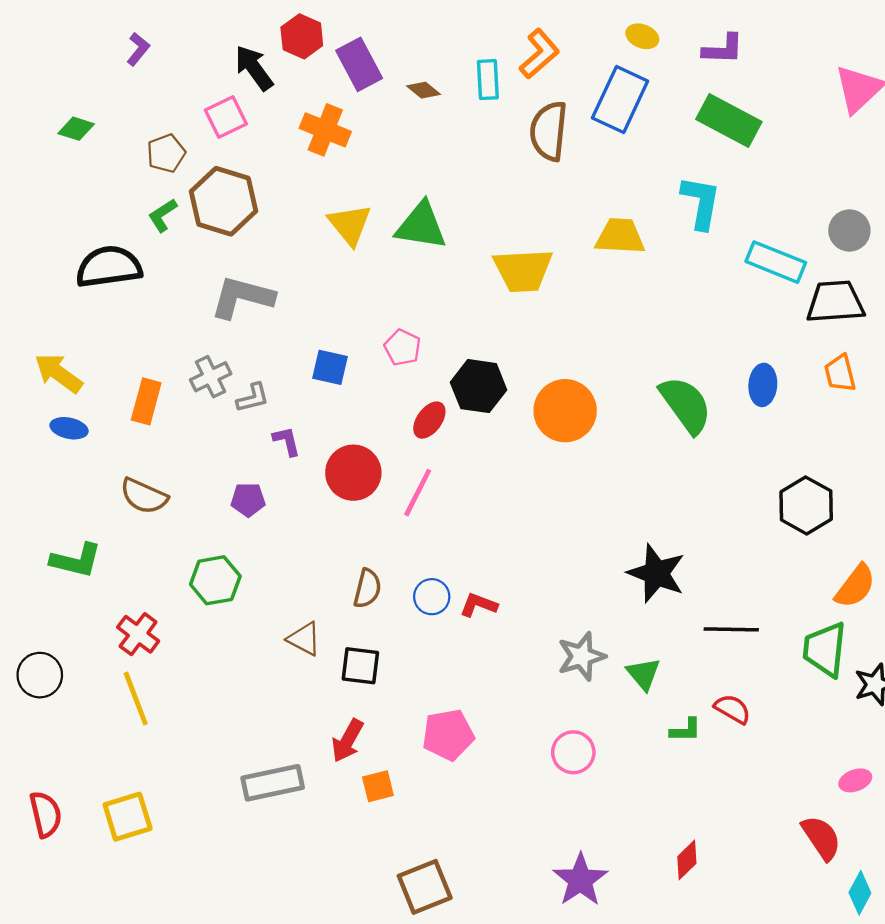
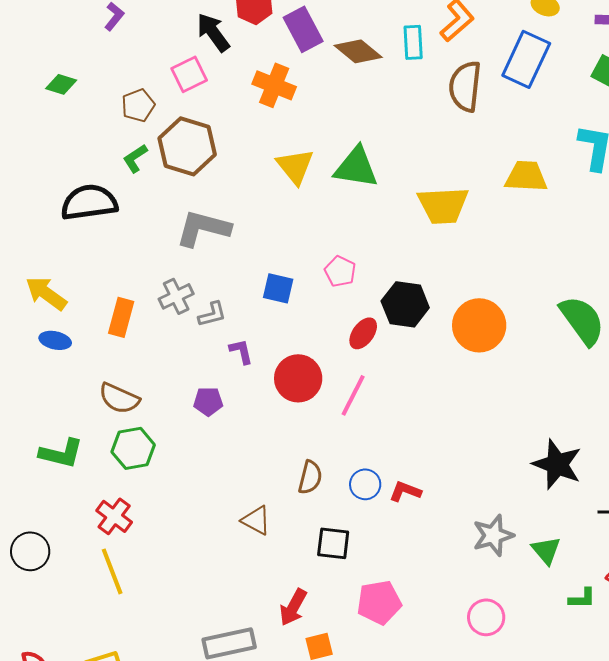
brown diamond: (424, 90) -> (358, 51), size x1.6
green hexagon: (215, 580) -> (133, 448), moved
black square: (360, 666) -> (333, 543), moved

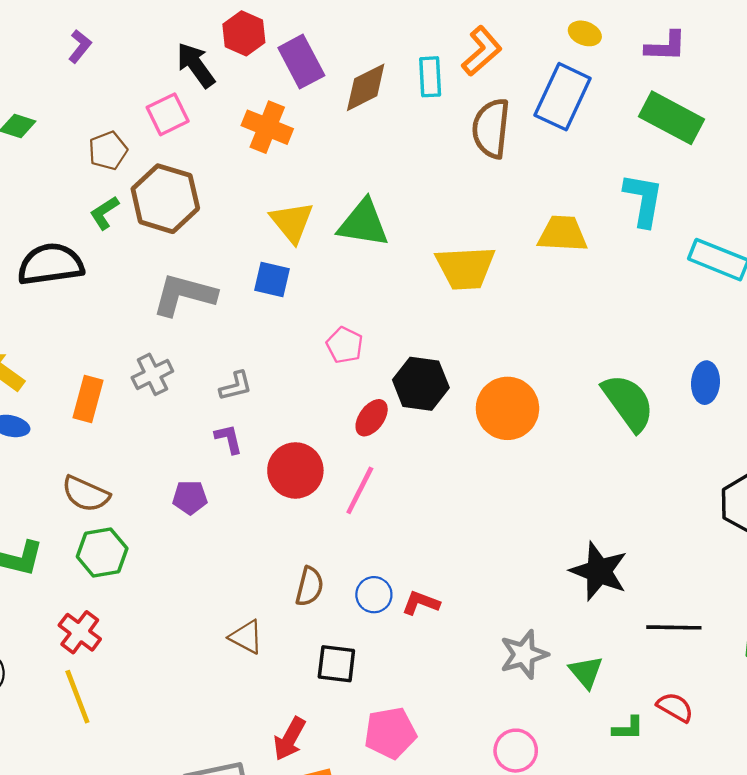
brown diamond: (358, 51) -> (366, 87), turned -66
blue square: (278, 288) -> (272, 279), moved
gray L-shape: (212, 314) -> (236, 386), moved

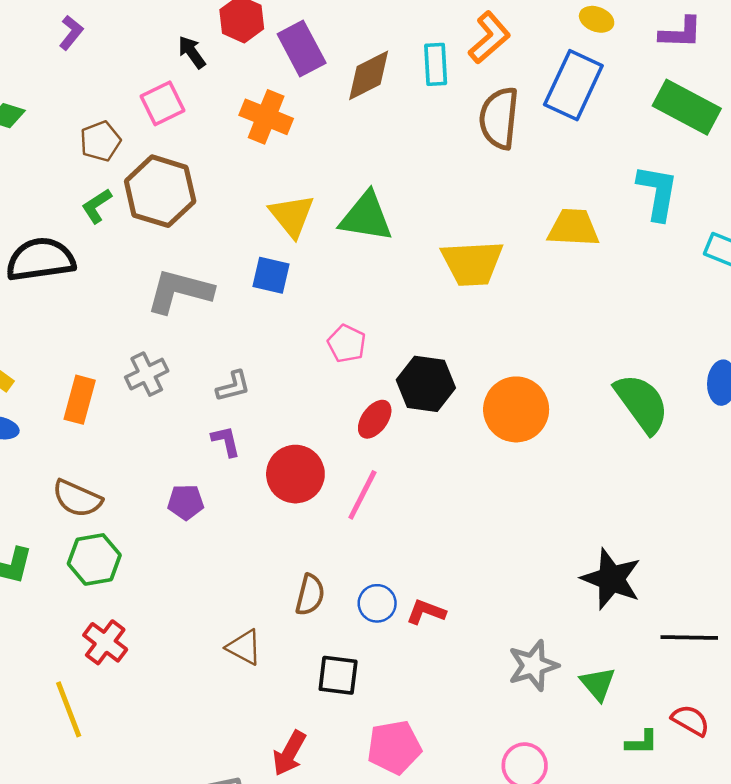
black arrow: (196, 65) -> (192, 52), size x0.7
red cross: (80, 632) -> (105, 642), moved

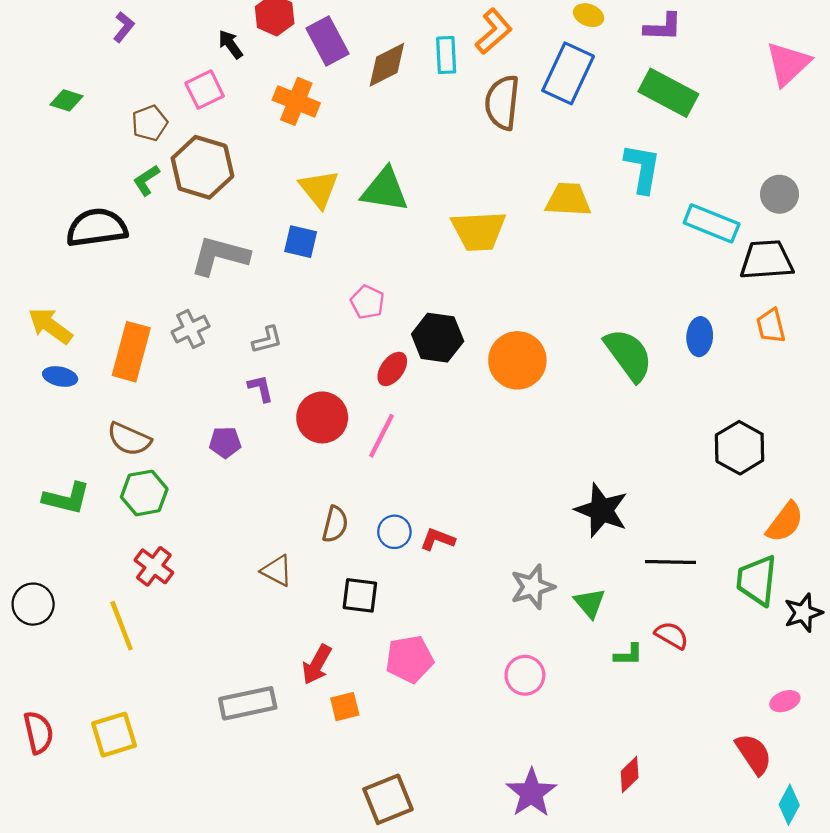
orange rectangle: (80, 400) -> (131, 352), size x1.4

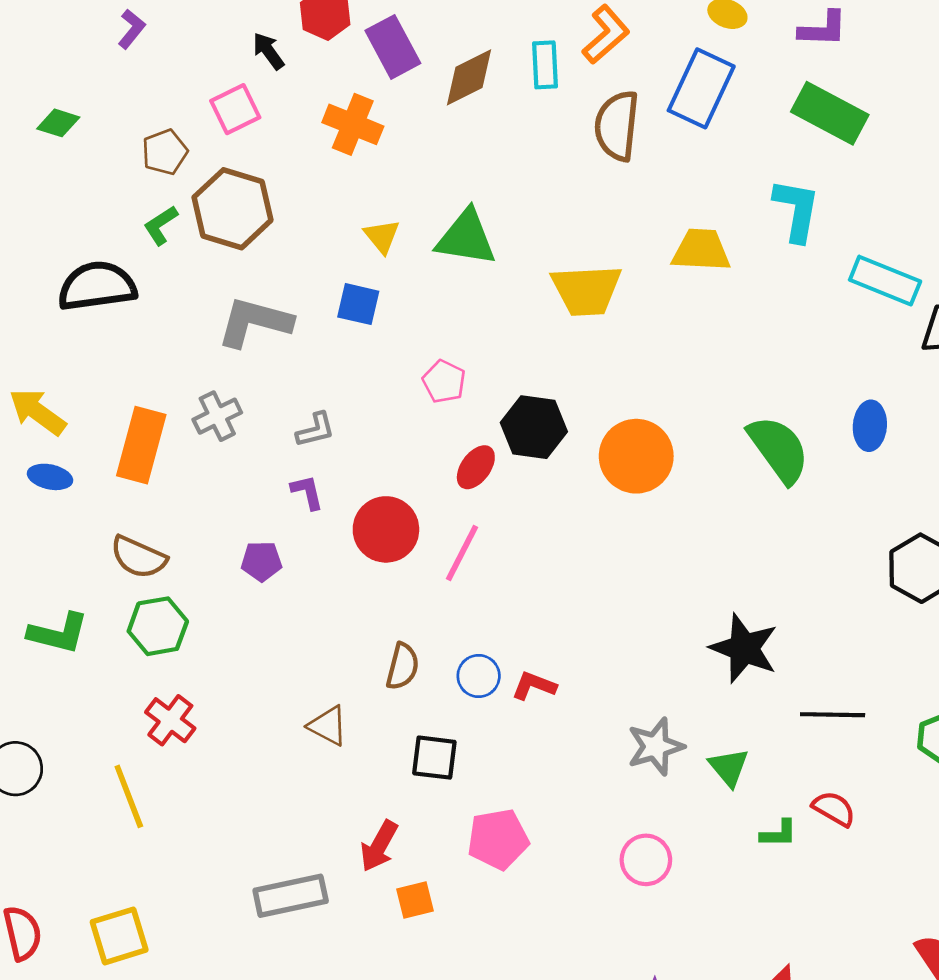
yellow triangle: (319, 189) -> (382, 236), size x0.7

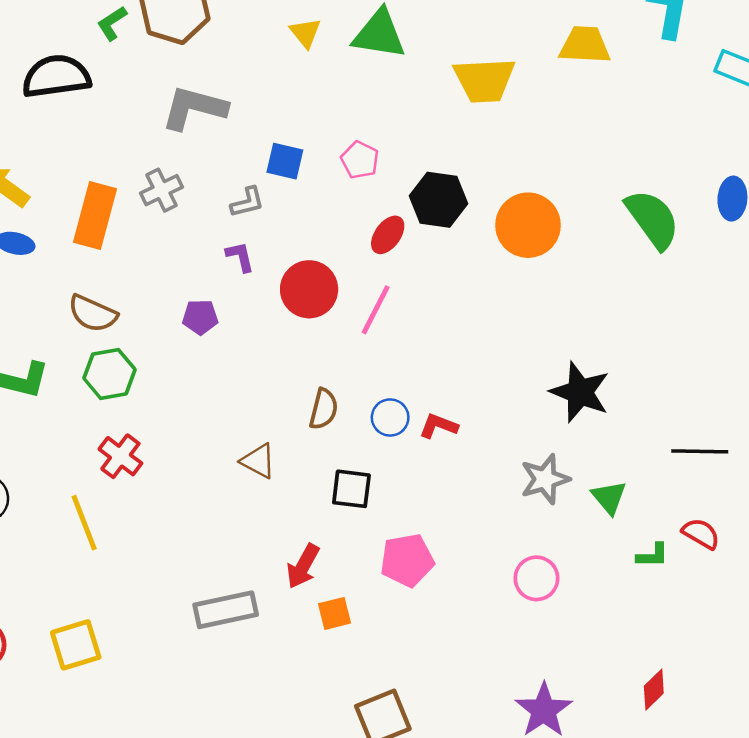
blue square: (358, 304) -> (285, 161), moved
black star: (744, 648) -> (580, 392), moved

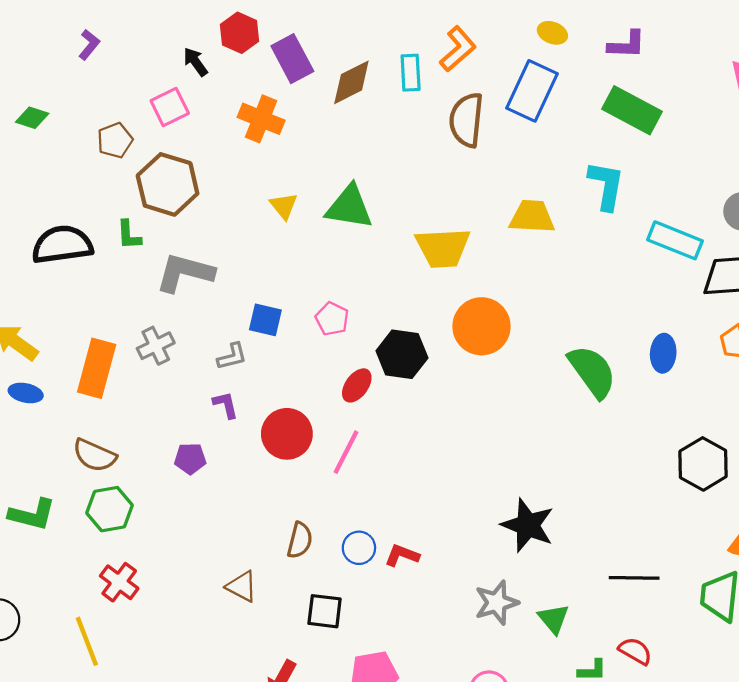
green L-shape: (112, 23) -> (129, 235), moved, turned -60
orange circle: (528, 225) -> (481, 326), moved

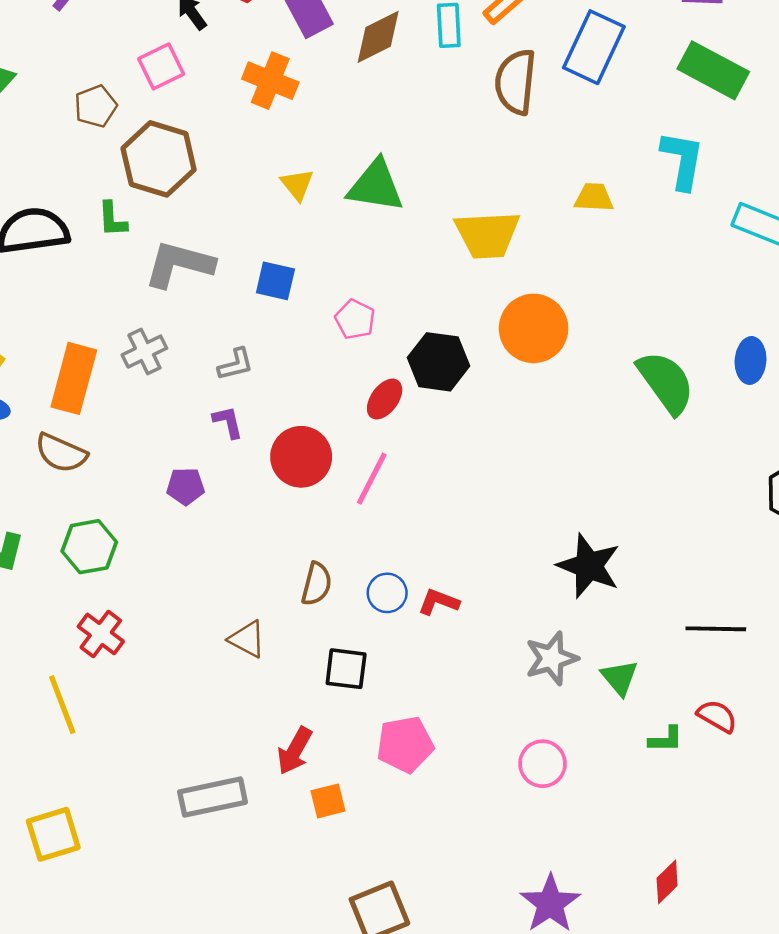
yellow trapezoid: (532, 217) -> (594, 197), size x0.7
blue square: (265, 320) -> (275, 281), moved
brown semicircle: (94, 455) -> (61, 453), moved

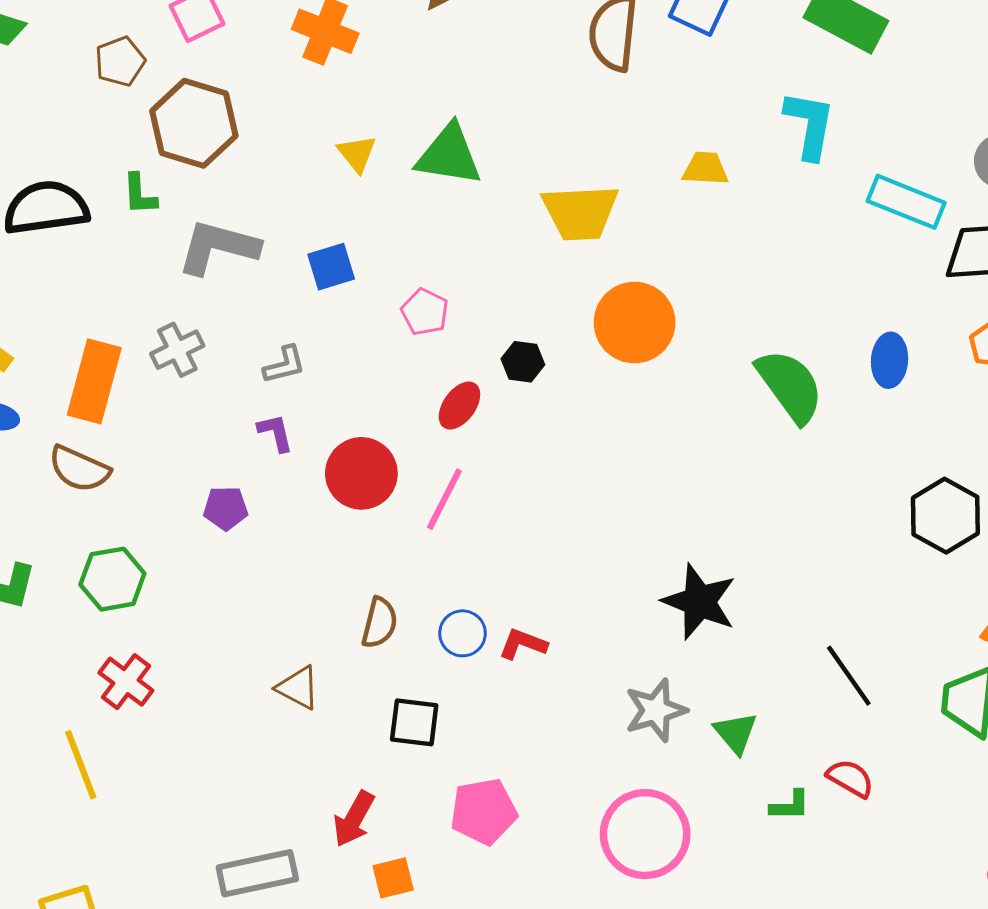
blue square: (275, 281) -> (331, 267), turned -30
black hexagon: (438, 362) -> (523, 362), size x0.6
black line: (716, 629) -> (849, 676), turned 54
pink circle: (543, 764) -> (645, 834), size x1.6

